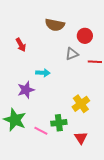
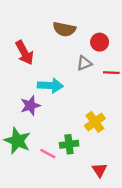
red arrow: (21, 45) -> (24, 53), size x1.5
cyan arrow: (43, 73) -> (50, 86), size x1.5
red triangle: (81, 138) -> (100, 170), moved

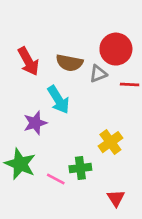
brown semicircle: (64, 29) -> (69, 63), moved
red circle: (100, 42) -> (116, 49), size x1.5
cyan arrow: (50, 86) -> (58, 100), turned 55

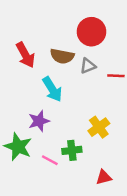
red circle: (116, 49) -> (91, 32), moved
purple star: (35, 123) -> (39, 121), moved
red triangle: (116, 198) -> (104, 177), turned 49

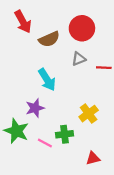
red arrow: (25, 55) -> (23, 22), moved
brown semicircle: (62, 56) -> (49, 39), moved, turned -35

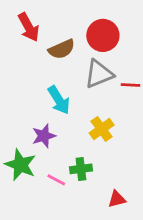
gray triangle: (79, 59) -> (99, 74), size x1.6
yellow cross: (89, 114) -> (102, 129), moved

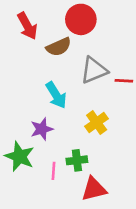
red circle: (103, 35) -> (81, 19), moved
pink line: (56, 180) -> (53, 171), turned 66
red triangle: (117, 199) -> (94, 189), moved, size x1.5

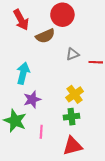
gray triangle: (94, 70) -> (73, 54), size x0.6
cyan arrow: (56, 95) -> (23, 73), moved, turned -135
green cross: (77, 160) -> (72, 117), moved

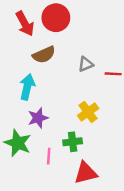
red circle: (62, 15) -> (56, 18), moved
brown semicircle: (45, 36) -> (44, 55), moved
green cross: (72, 117) -> (73, 142), moved

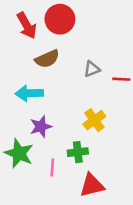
cyan arrow: (27, 87) -> (29, 93), turned -105

